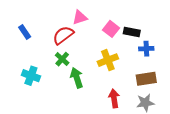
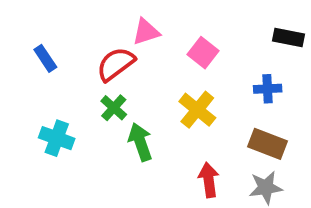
black rectangle: (132, 32) -> (288, 37), moved
yellow cross: (108, 60) -> (197, 110), turned -30
brown rectangle: (146, 79) -> (268, 144), turned 30

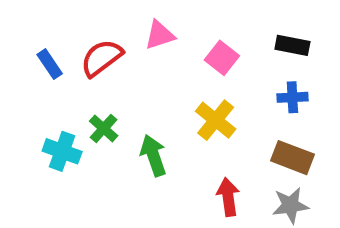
black rectangle: (288, 37) -> (292, 45), moved
red semicircle: (116, 64) -> (101, 58), moved
green cross: (114, 108) -> (104, 128), moved

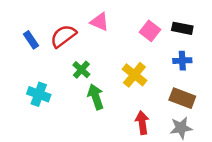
pink triangle: (160, 35) -> (100, 22), turned 42
pink square: (222, 58) -> (150, 31), moved
green cross: (104, 128) -> (81, 70), moved

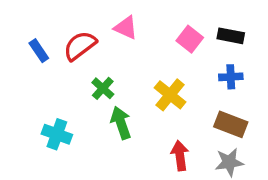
cyan cross: (39, 94) -> (57, 134), moved

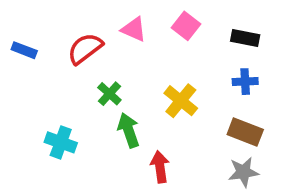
pink square: (190, 39) -> (186, 26), moved
blue rectangle: (39, 51) -> (24, 50), moved, turned -35
red arrow: (180, 156) -> (160, 167), moved

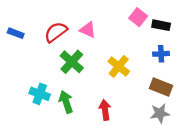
pink square: (186, 26) -> (138, 17), moved
pink triangle: (134, 29) -> (88, 30), moved
green cross: (109, 94) -> (72, 62), size x1.5
green arrow: (129, 130) -> (66, 102), moved

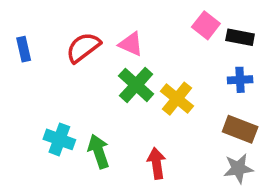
blue rectangle: (16, 33) -> (24, 49), turned 56
green cross: (72, 62) -> (136, 85), moved

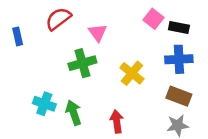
pink triangle: (131, 44) -> (98, 33), turned 30
red semicircle: (83, 47) -> (58, 19), moved
blue cross: (240, 80) -> (179, 59), size x1.5
green cross: (136, 85) -> (82, 63), moved, turned 32

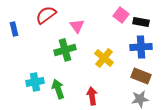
cyan cross: (44, 104) -> (35, 82), turned -30

